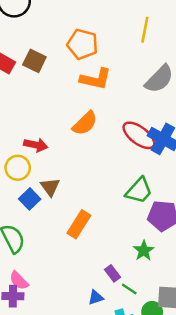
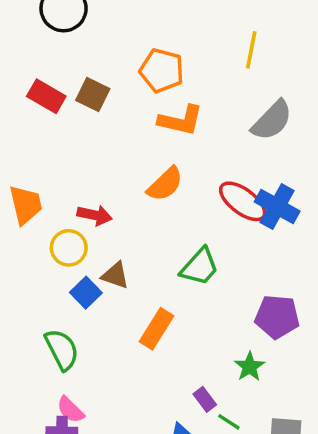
brown triangle: (50, 187) -> (115, 275), turned -35
green trapezoid: (139, 191) -> (200, 267), moved

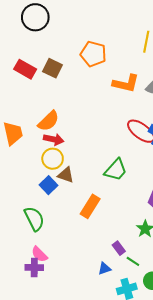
orange L-shape: (181, 120) -> (126, 83), moved
orange semicircle: (165, 184) -> (49, 121), moved
yellow circle: (69, 248) -> (53, 159), moved

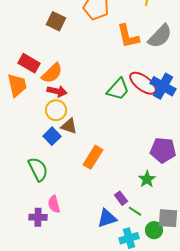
red rectangle: (25, 69) -> (29, 63), moved
orange L-shape: (126, 83) -> (128, 36), turned 64
green trapezoid: (116, 170) -> (118, 89), moved
pink semicircle: (39, 254) -> (54, 204), moved, turned 30
blue triangle: (104, 269) -> (107, 218), size x1.5

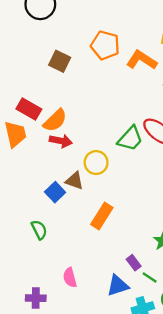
orange L-shape: (128, 36) -> (142, 60), moved, turned 136
yellow circle: (56, 110) -> (96, 163), moved
green semicircle: (38, 169) -> (39, 230), size x0.7
pink semicircle: (54, 204) -> (70, 278), moved
purple cross: (38, 217) -> (36, 298), moved

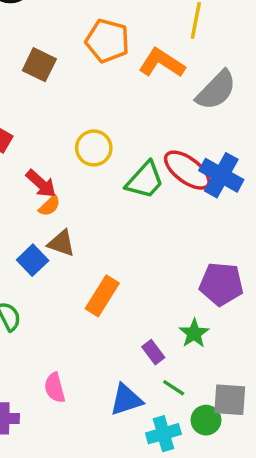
orange semicircle: (55, 120) -> (50, 206), moved, size x0.6
red arrow: (61, 141) -> (41, 184), turned 30
yellow circle: (96, 163) -> (94, 148), moved
purple rectangle: (134, 263) -> (153, 352), moved

